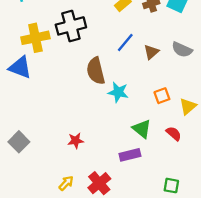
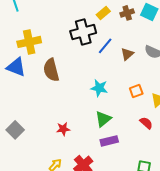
black cross: (71, 26) -> (83, 32), moved
brown semicircle: (96, 71) -> (51, 70), moved
green triangle: (142, 129) -> (103, 119), moved, turned 42

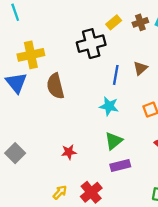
blue line: (105, 46) -> (116, 75), moved, turned -30
blue triangle: (16, 67) -> (16, 83), turned 30

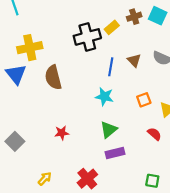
yellow rectangle: (114, 22) -> (112, 27), moved
brown triangle: (140, 68) -> (134, 60), turned -32
red star: (69, 152) -> (62, 133), moved
yellow arrow: (60, 192) -> (45, 179), moved

